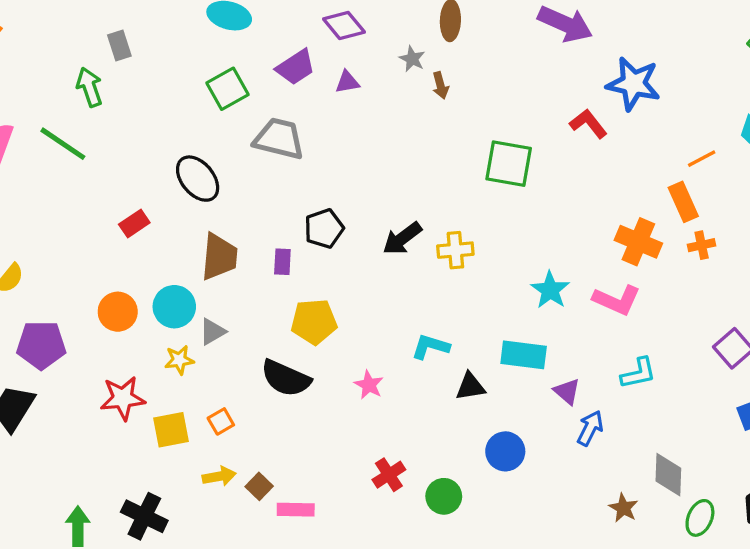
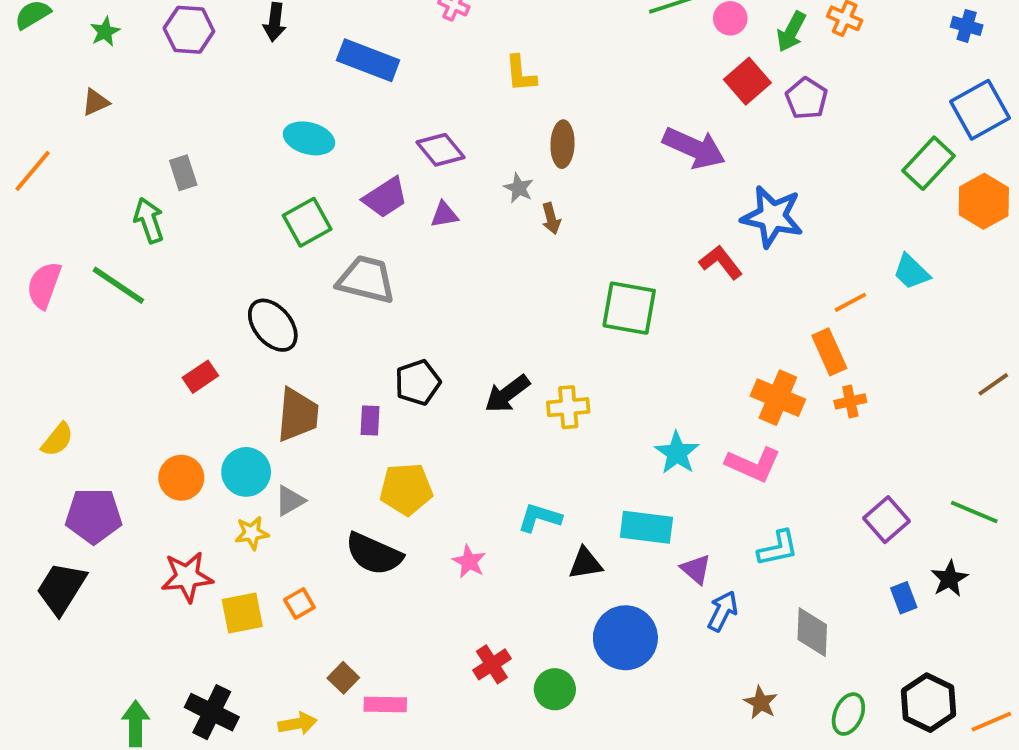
blue circle: (505, 451) -> (625, 638), size x1.4
gray diamond: (668, 475) -> (812, 632), moved
yellow arrow: (219, 476) -> (298, 724), moved

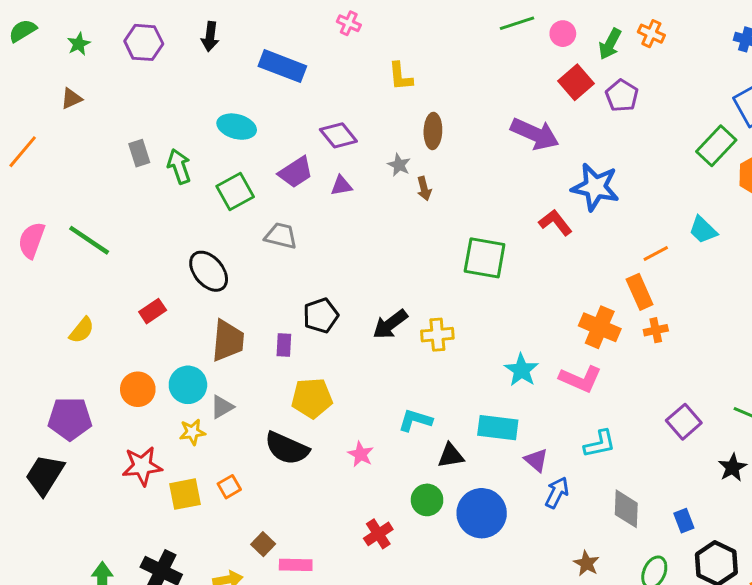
green arrow: (149, 220) -> (179, 166), moved
gray trapezoid: (366, 279) -> (281, 236), size x0.7
yellow semicircle: (57, 440) -> (82, 330), moved
blue rectangle: (904, 598) -> (684, 521), moved
green circle: (555, 689) -> (427, 500), moved

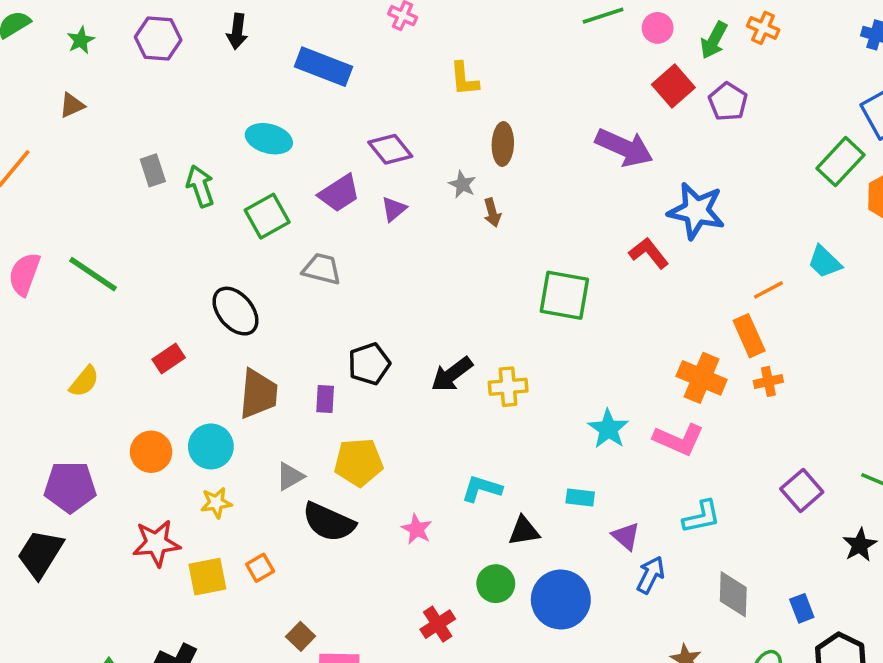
purple triangle: (341, 186) -> (394, 209), turned -30
gray triangle: (222, 407) -> (290, 476), moved
cyan rectangle: (498, 428) -> (580, 497), size x0.6

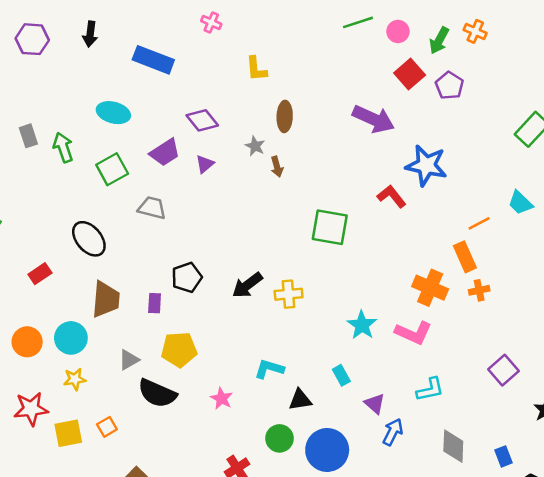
cyan rectangle: (580, 497) -> (341, 375), turned 54

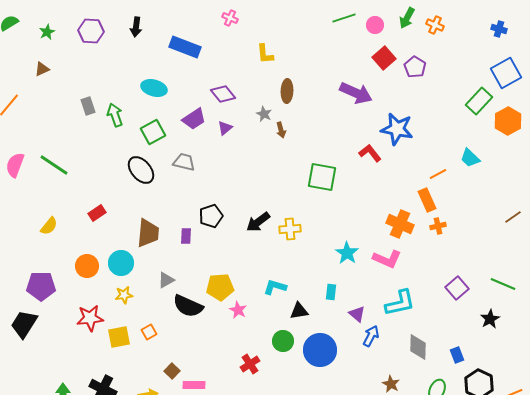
green arrow: (439, 40) -> (407, 18), moved
black ellipse: (89, 239) -> (141, 170), moved
yellow pentagon: (179, 350) -> (220, 287), moved
cyan rectangle: (341, 375) -> (331, 292), turned 35
cyan L-shape: (430, 389) -> (400, 303), size x1.4

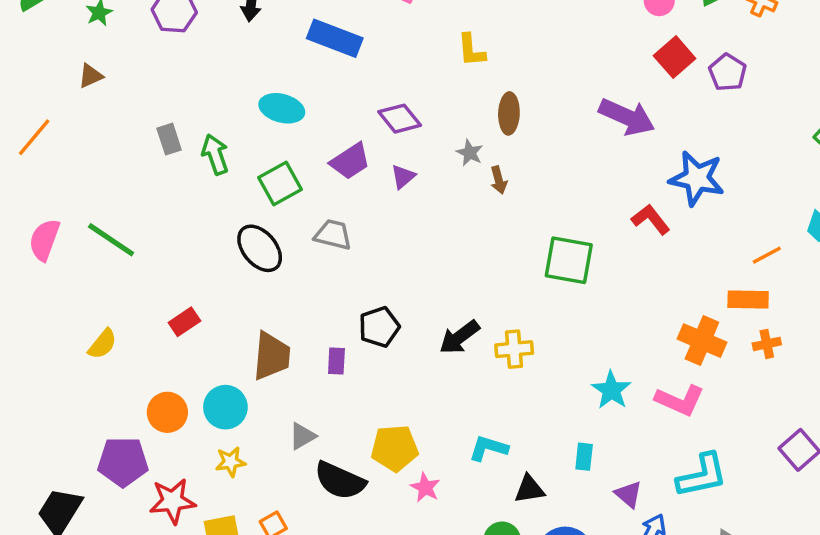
orange rectangle: (427, 200) -> (748, 300), turned -65
purple pentagon: (41, 286) -> (123, 462), moved

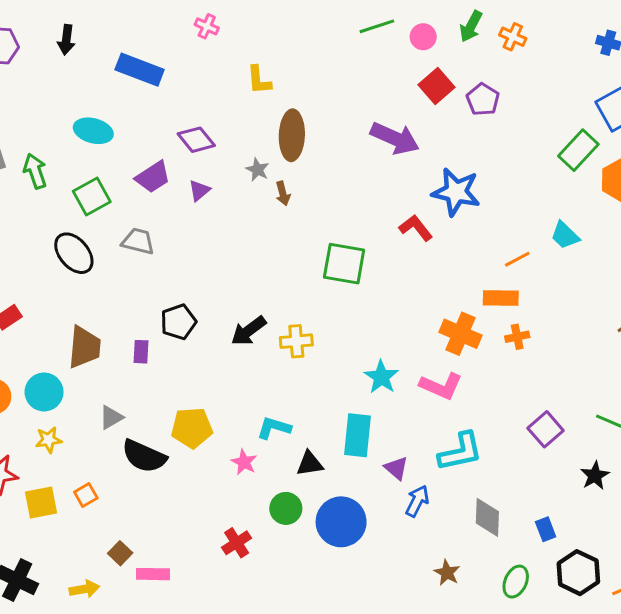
brown ellipse: (509, 113) -> (292, 135), size x1.4
cyan rectangle: (584, 457) -> (357, 435), size x1.8
pink star: (425, 487) -> (244, 462), moved

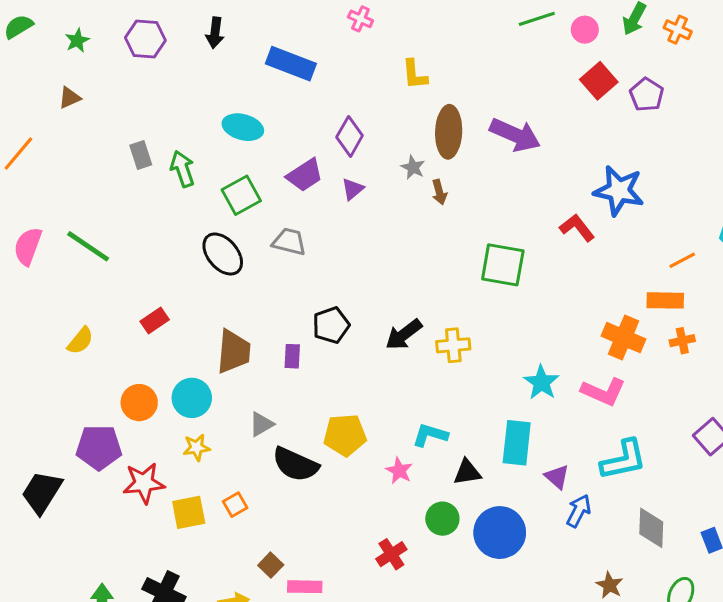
purple arrow: (395, 138) -> (515, 135), moved
purple diamond: (196, 140) -> (350, 136), turned 69

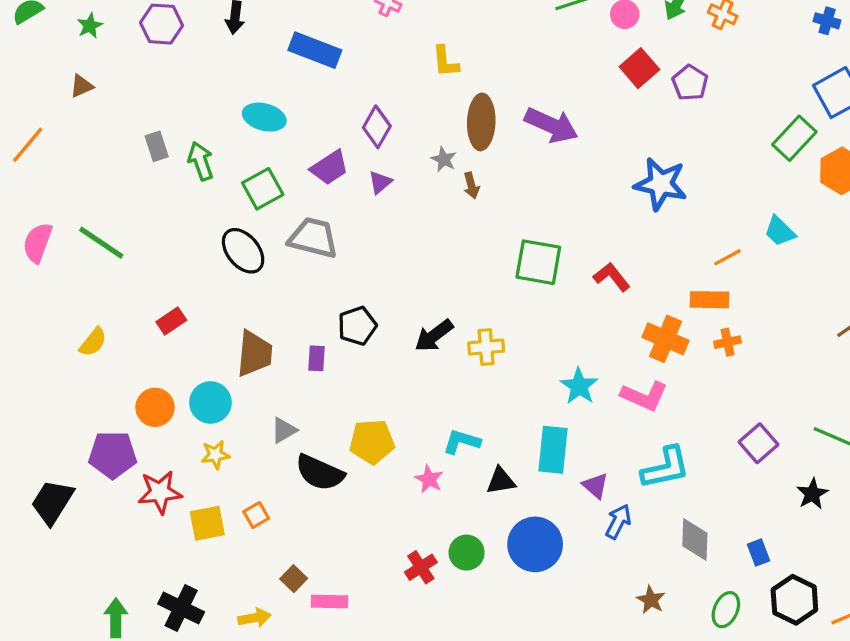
red L-shape: (577, 228) -> (612, 277), moved
gray trapezoid: (289, 242) -> (313, 238), size x1.4
green circle: (442, 519) -> (467, 553), moved

